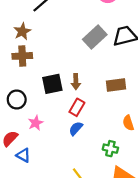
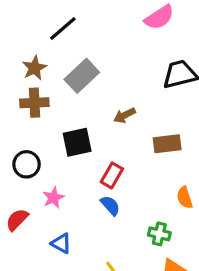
gray rectangle: (95, 37) -> (82, 76), moved
brown arrow: (76, 82) -> (125, 115), moved, turned 64
blue semicircle: (76, 129) -> (110, 205), turned 96
blue triangle: (23, 155) -> (61, 243), moved

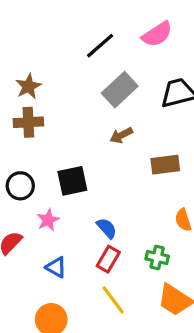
black line: (63, 28) -> (100, 46), moved
gray rectangle: (82, 76) -> (120, 90), moved
black square: (77, 142) -> (72, 181), moved
red rectangle: (112, 175) -> (108, 259), moved

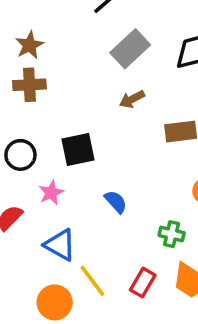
red rectangle: (108, 259) -> (143, 283), moved
blue triangle: (56, 267) -> (60, 245), size x1.4
yellow line: (113, 300) -> (92, 281), moved

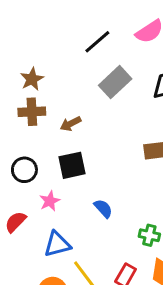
brown arrow: (132, 99) -> (71, 124), moved
blue triangle: (60, 245) -> (57, 244), turned -44

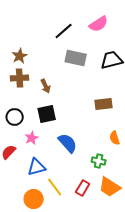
gray rectangle: (115, 82) -> (76, 58), turned 55
brown arrow: (71, 124) -> (46, 86), turned -88
blue semicircle: (103, 208) -> (68, 143), size x1.5

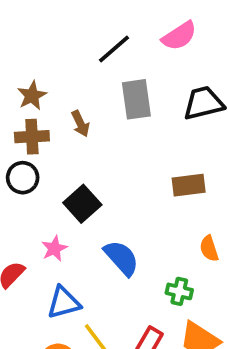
gray rectangle: (76, 58) -> (136, 99), turned 70
brown arrow: (46, 86) -> (80, 124), moved
black square: (47, 114) -> (82, 204), turned -30
black circle: (15, 117) -> (23, 178), moved

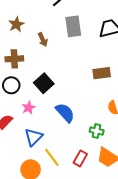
brown cross: (32, 137) -> (14, 59), moved
black circle: (23, 178) -> (11, 85), moved
blue triangle: (64, 303) -> (34, 137), turned -30

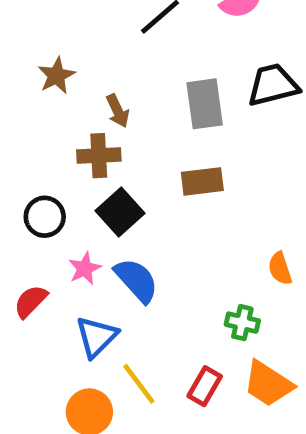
gray rectangle: (73, 26) -> (205, 104), moved
brown cross: (14, 59) -> (99, 156), moved
brown rectangle: (102, 73) -> (202, 181), moved
blue semicircle: (65, 113) -> (136, 280), moved

